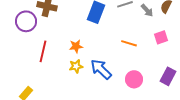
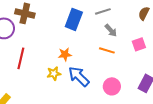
gray arrow: (147, 10) -> (111, 30), moved
orange star: (76, 46) -> (65, 54), moved

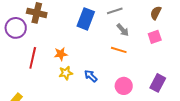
pink square: (139, 44) -> (155, 37), moved
orange star: (65, 54) -> (61, 54), moved
blue arrow: (79, 76) -> (91, 76), size x0.6

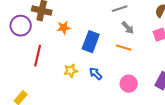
blue rectangle: (86, 19) -> (91, 42), moved
orange star: (61, 54) -> (64, 28), moved

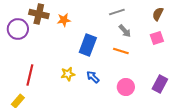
orange star: (64, 28) -> (64, 20), moved
red line: (38, 56) -> (30, 75), moved

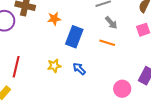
orange star: (64, 20) -> (54, 19), moved
pink circle: (126, 87) -> (122, 89), moved

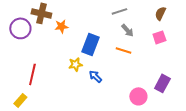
orange star: (54, 19) -> (61, 26), moved
yellow star: (54, 66) -> (75, 64), moved

